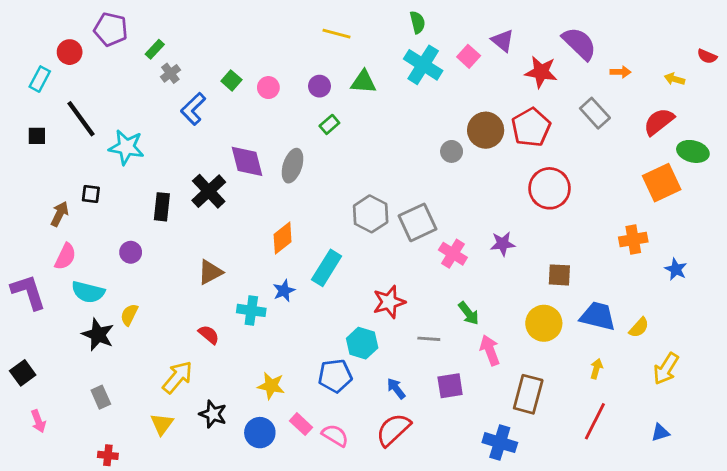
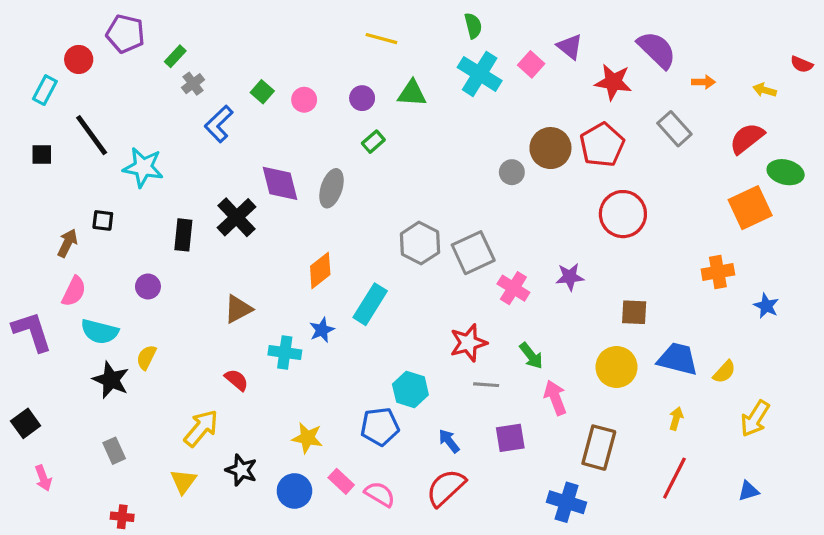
red star: (389, 302) -> (468, 343), moved

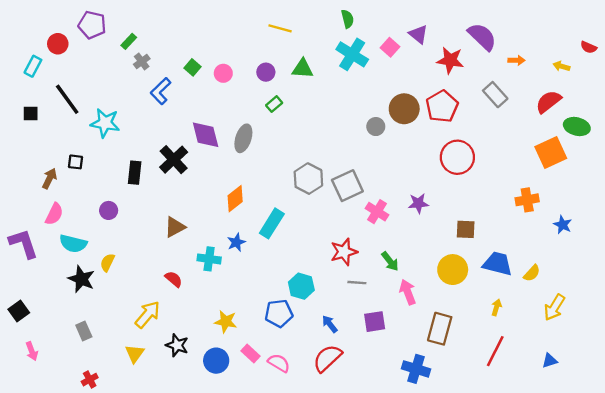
red cross: (122, 517) -> (90, 380), turned -35

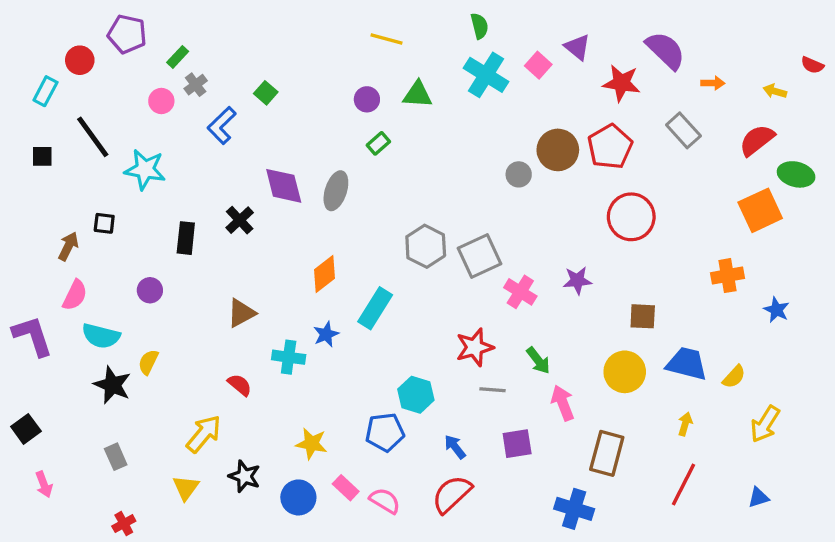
pink circle: (223, 73) -> (161, 101), moved
black cross: (174, 160) -> (240, 220), size x0.7

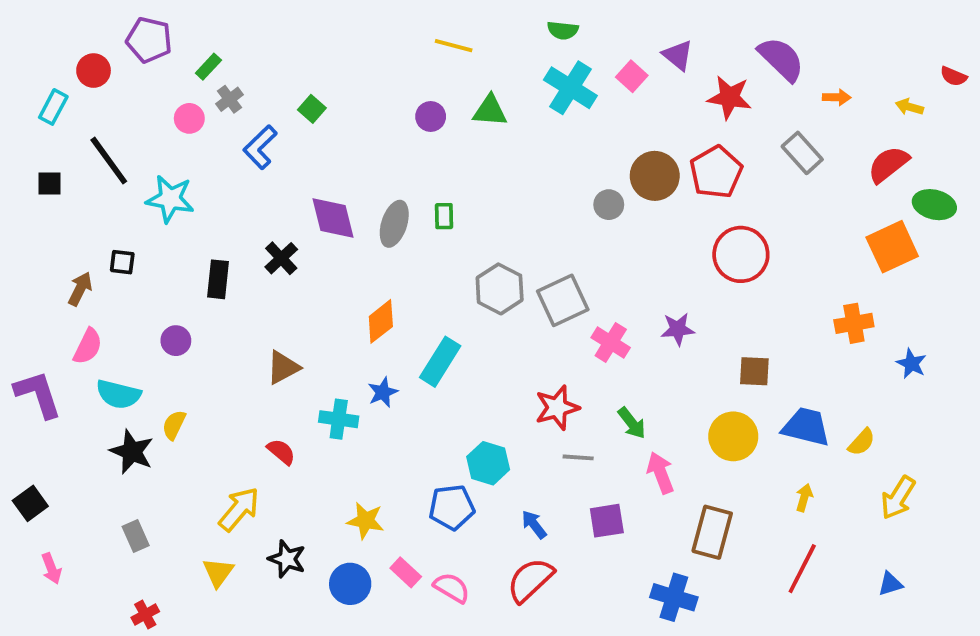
green semicircle: (480, 26) -> (563, 30), turned 110
green rectangle: (378, 143) -> (444, 216), moved, turned -50

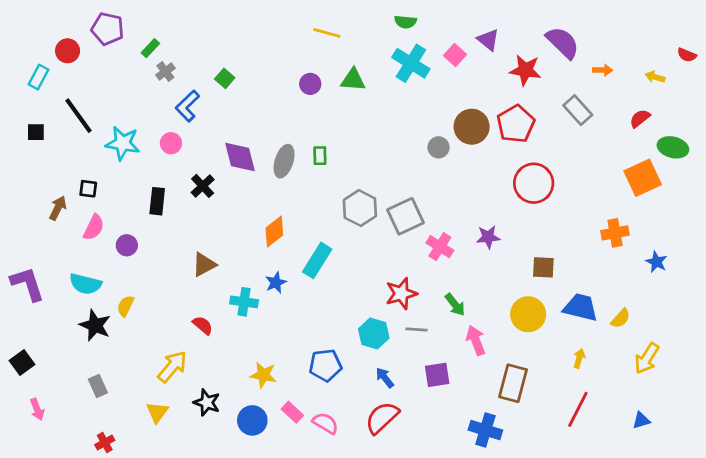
pink circle: (189, 118) -> (171, 143), moved
red semicircle: (888, 164) -> (640, 118), size x0.7
pink semicircle: (88, 346) -> (94, 227), moved
cyan hexagon: (488, 463) -> (374, 334), moved

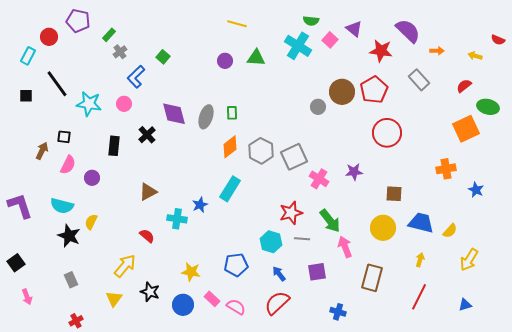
green semicircle: (405, 22) -> (311, 21), moved
orange diamond: (274, 231) -> (230, 147), moved
green arrow: (455, 305) -> (330, 221), size x1.4
blue cross: (485, 430) -> (338, 312), moved, size x0.7

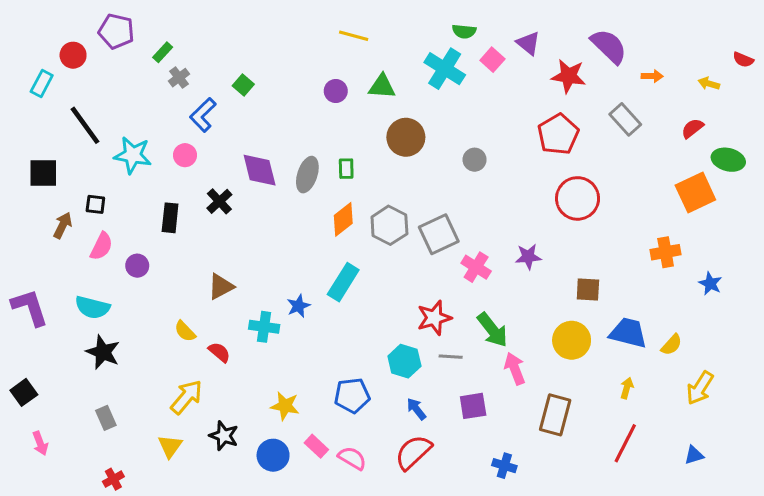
brown circle: (342, 92) -> (406, 137), moved
black square: (26, 96) -> (43, 173), moved, size x1.5
yellow semicircle: (91, 222) -> (185, 331), moved, turned -70

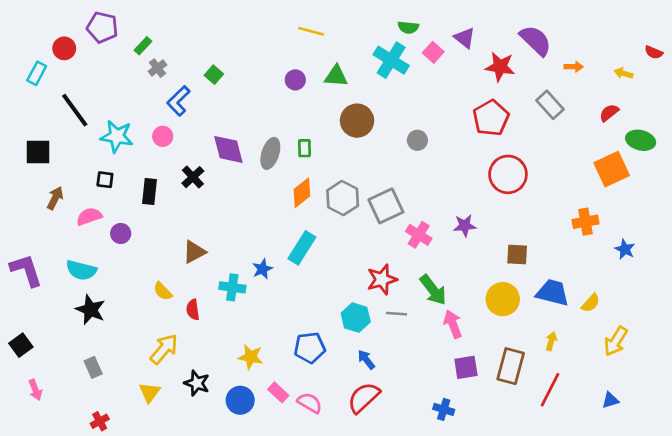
black square: (95, 204) -> (105, 180), moved
pink semicircle: (101, 246) -> (89, 216), turned -135
red semicircle: (219, 352) -> (193, 310), turned -138
purple square: (473, 406) -> (466, 367), moved
brown rectangle: (555, 415) -> (511, 366), moved

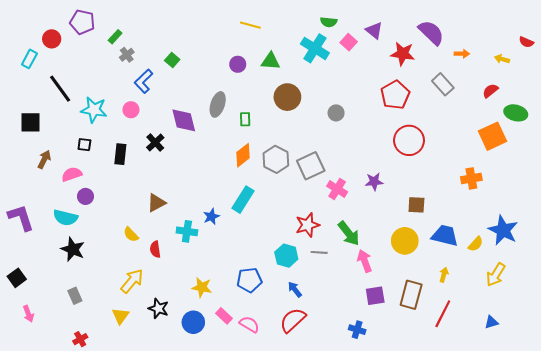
gray ellipse: (270, 153) -> (218, 104), moved
purple circle: (121, 233) -> (85, 196), moved
blue star: (625, 249) -> (503, 230), moved, size x1.8

